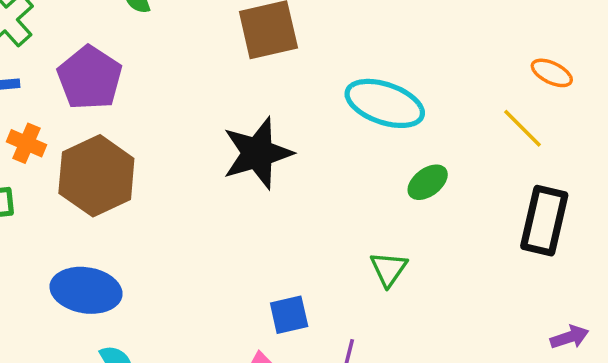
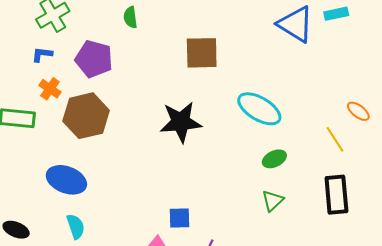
purple pentagon: (90, 78) -> (94, 59), turned -30
black rectangle: (544, 221) -> (336, 195), turned -30
green triangle: (389, 269) -> (273, 201), moved

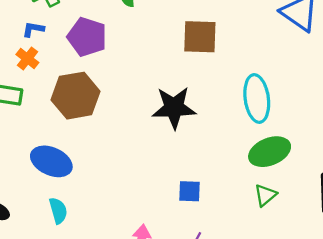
orange cross: (50, 89) -> (27, 59), moved
cyan ellipse: (259, 109) -> (257, 98), turned 48
green ellipse: (274, 159) -> (270, 152), size x1.6
blue square: (179, 218) -> (189, 191), moved

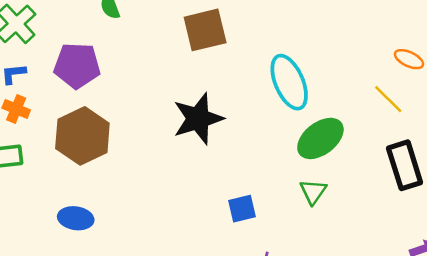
blue ellipse: (51, 161) -> (76, 218), size x0.7
green triangle: (265, 195) -> (313, 192), moved

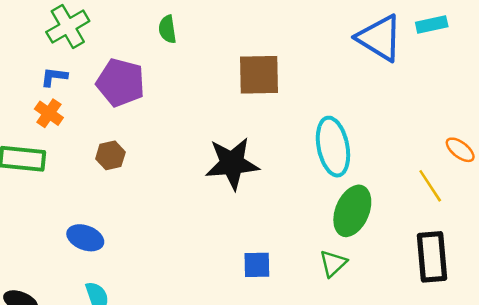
brown hexagon: (82, 136) -> (110, 155), size x0.5
green ellipse: (320, 138) -> (352, 211), turned -42

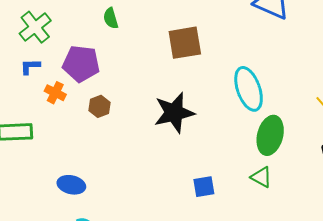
orange cross: (49, 113) -> (55, 93), moved
brown hexagon: (110, 155) -> (99, 106), moved
green triangle: (333, 263) -> (261, 177), turned -40

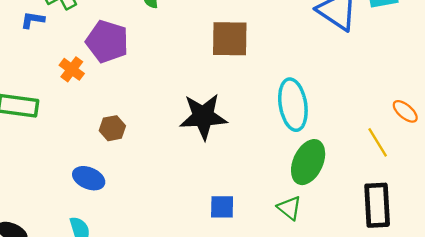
blue L-shape: (30, 67) -> (33, 20), moved
brown hexagon: (99, 106) -> (112, 128), moved
blue ellipse: (71, 185) -> (89, 178), moved

